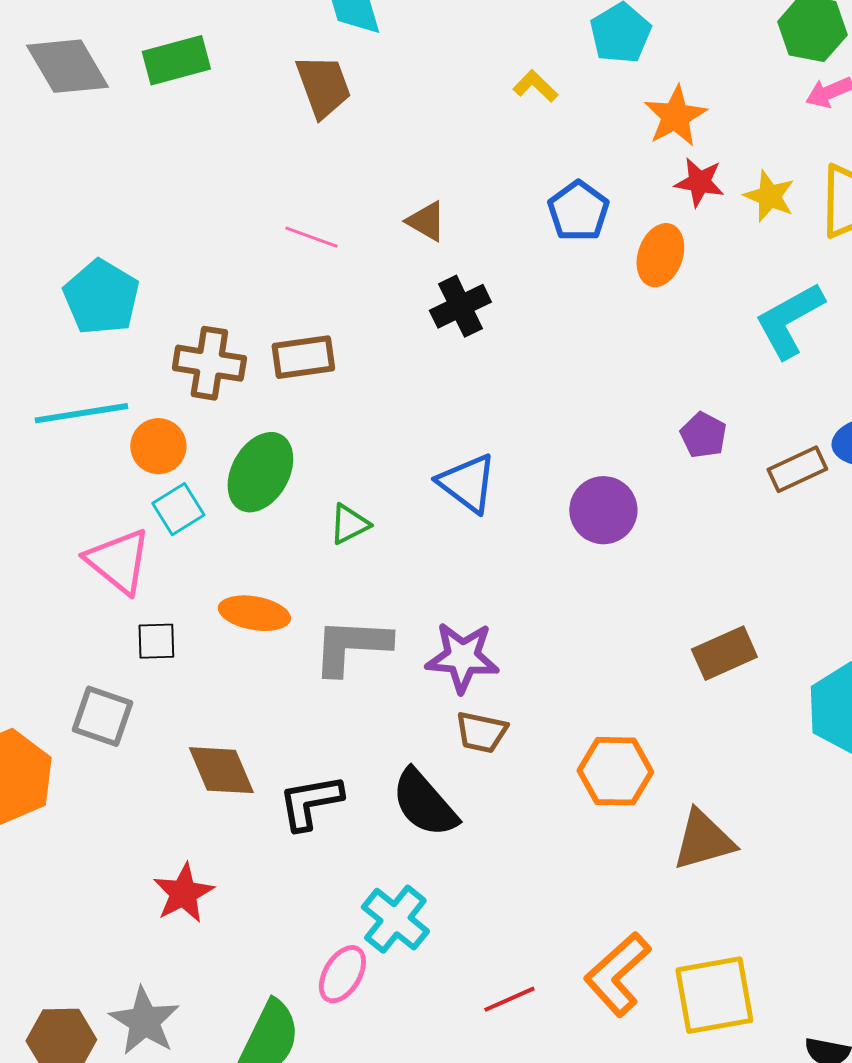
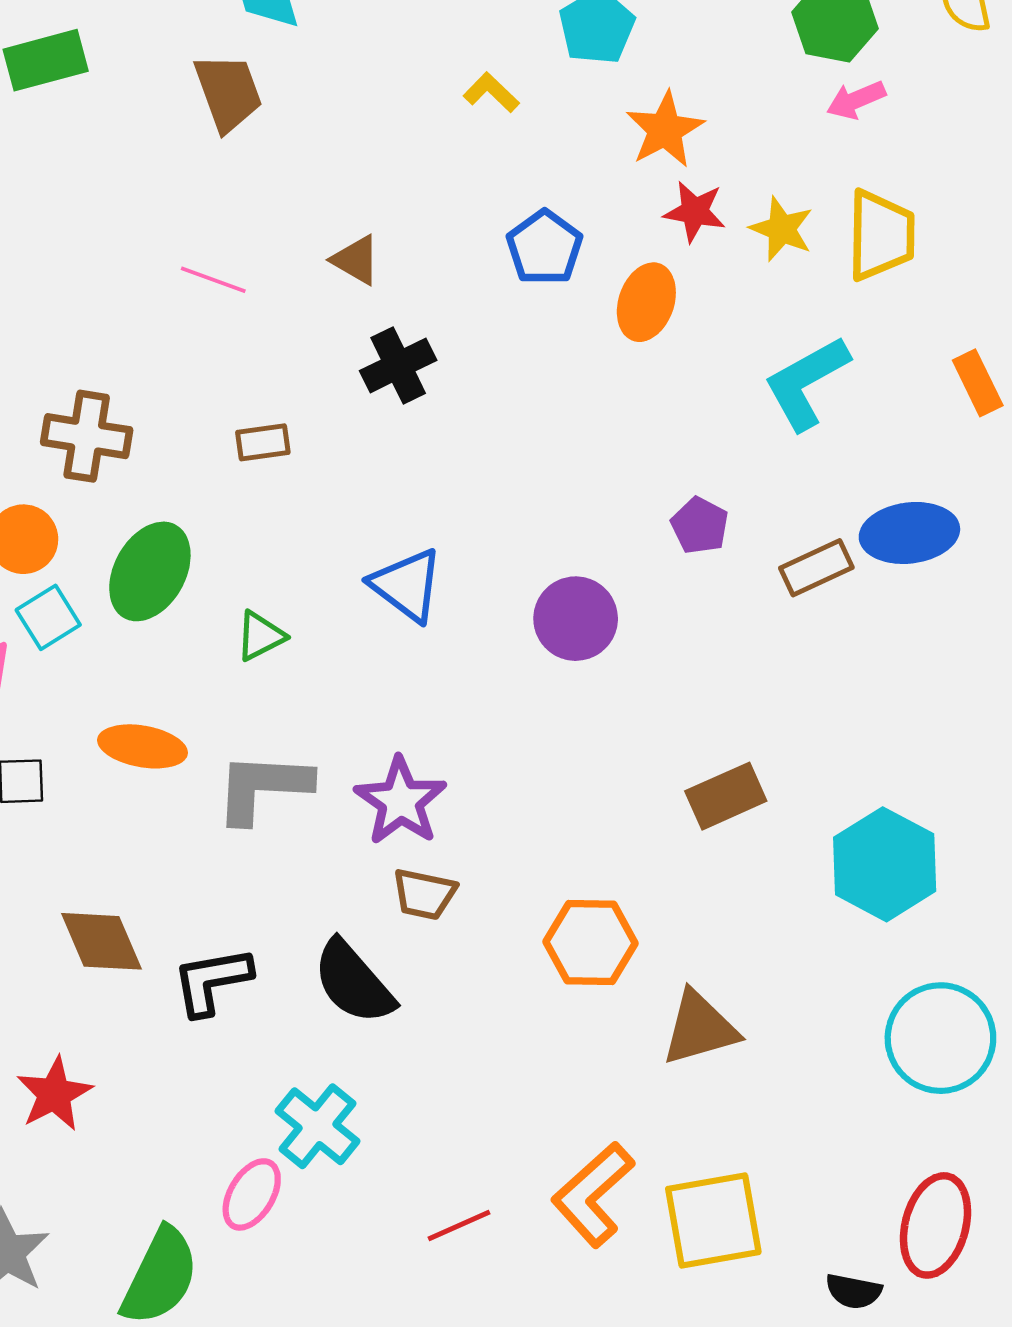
brown rectangle: (303, 357) -> (263, 442), moved, size x0.7
purple star: (462, 657) -> (401, 801), turned 30

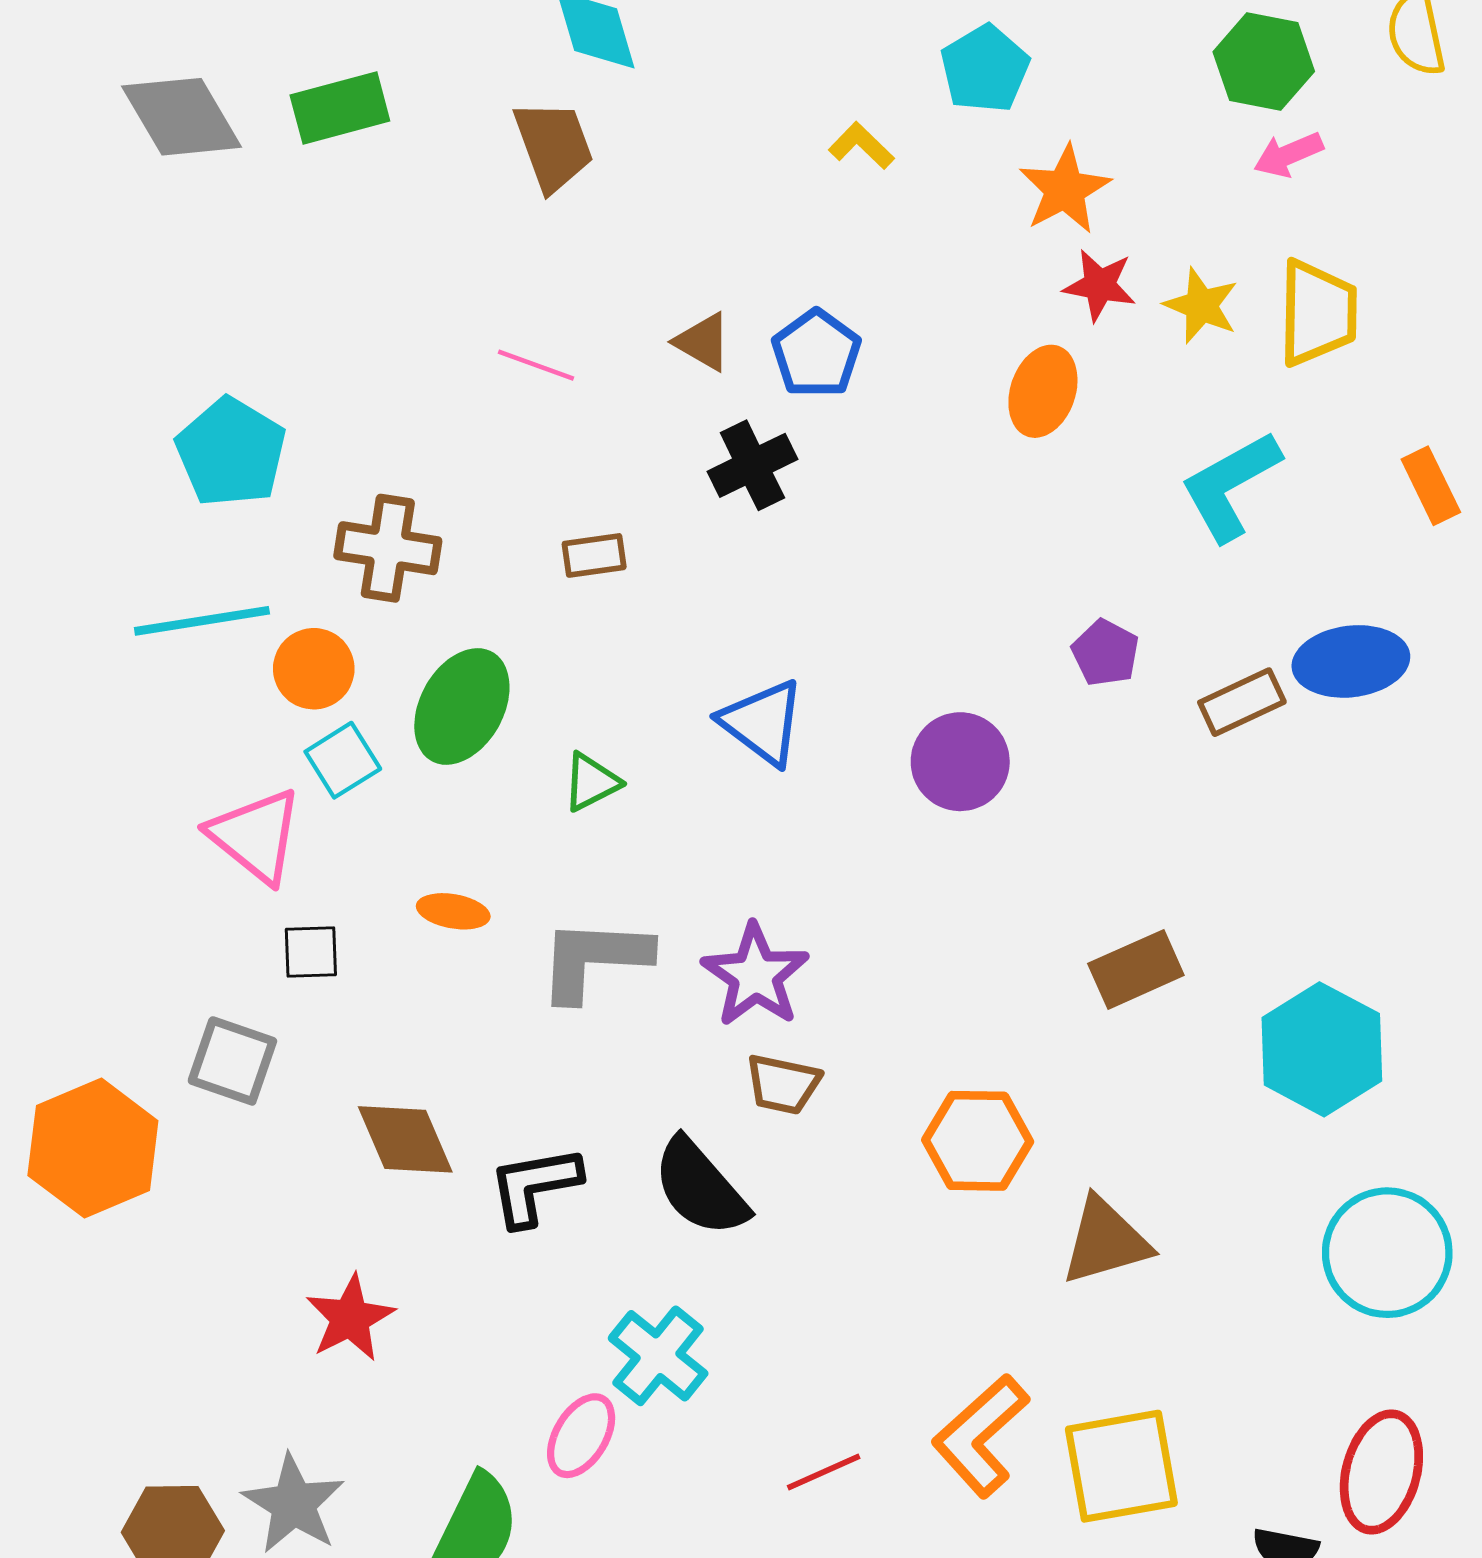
blue pentagon: (545, 248) -> (816, 354), moved
orange ellipse: (142, 746) -> (453, 911), size x0.7

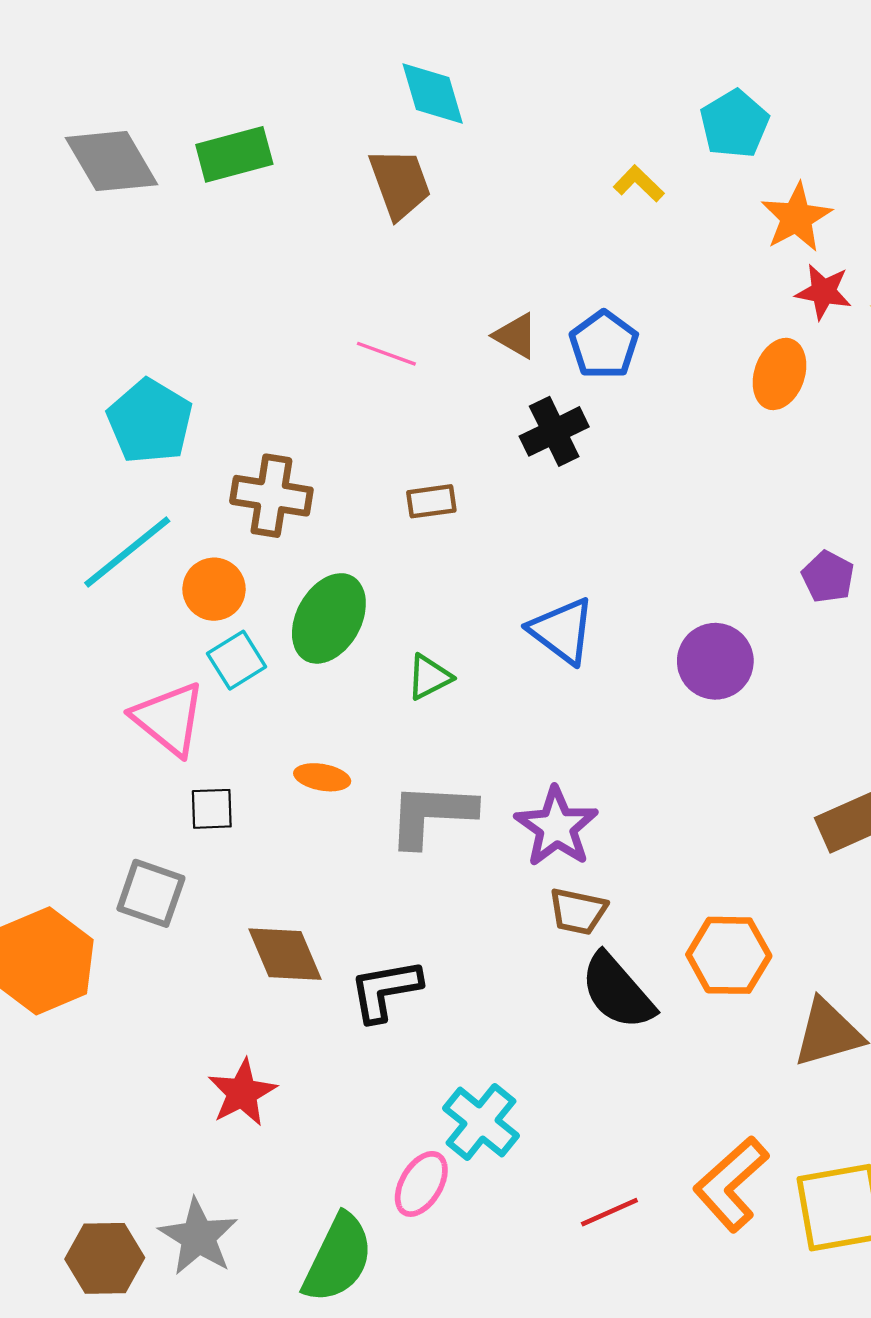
cyan line: (202, 621) -> (127, 552), turned -30
black semicircle: (700, 1187) -> (617, 991), moved

